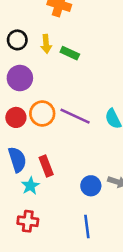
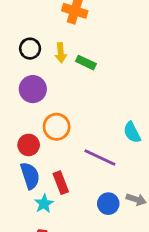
purple line: (75, 116) -> (100, 158), moved
red circle: (16, 117) -> (29, 145), moved

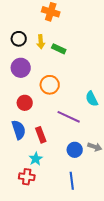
orange circle: (57, 127) -> (50, 85), moved
red circle: (29, 145) -> (25, 103), moved
cyan star: (44, 204) -> (36, 159), moved

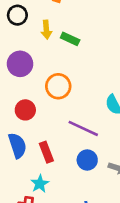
black circle: (19, 39) -> (17, 15), moved
blue circle: (75, 150) -> (87, 160), moved

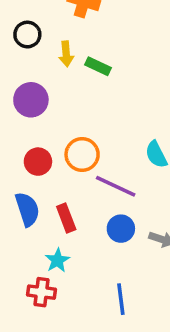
orange circle: (58, 86) -> (82, 154), moved

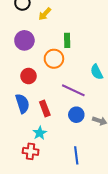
yellow arrow: (66, 54) -> (45, 14), turned 48
green rectangle: (98, 66) -> (67, 40), moved, turned 64
orange circle: (82, 154) -> (54, 59), moved

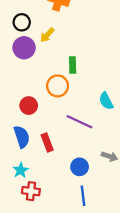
purple circle: (24, 40) -> (24, 48), moved
blue circle: (76, 115) -> (80, 167), moved
cyan star: (40, 133) -> (21, 170), moved

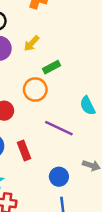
yellow arrow: (47, 35) -> (32, 43), moved
green rectangle: (73, 65) -> (51, 67), turned 63

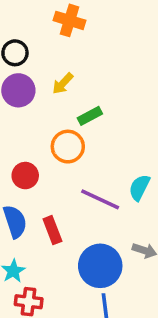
cyan semicircle: (88, 106) -> (139, 187), moved, turned 54
blue circle: (59, 177) -> (100, 266), size x1.6

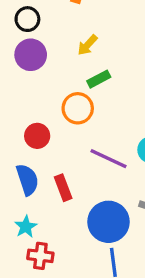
yellow arrow: (63, 84) -> (87, 45), moved

